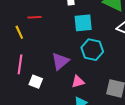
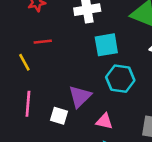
white square: (36, 82) -> (59, 116), moved
pink triangle: (78, 82) -> (104, 121), turned 32

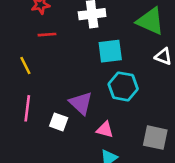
red line: (43, 42) -> (47, 35), moved
purple triangle: (80, 96) -> (81, 103), turned -35

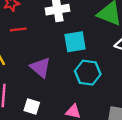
purple triangle: (81, 103) -> (40, 67), moved

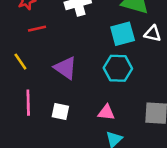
cyan square: (75, 42) -> (123, 34), moved

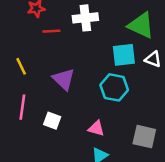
red line: (37, 29) -> (51, 31), moved

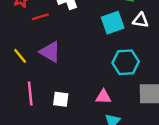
purple triangle: (64, 79) -> (50, 52), moved
cyan hexagon: (114, 87) -> (126, 62), moved

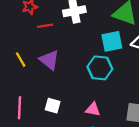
cyan hexagon: (126, 62) -> (100, 68), moved
pink line: (30, 93) -> (20, 108), moved

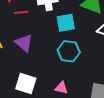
cyan square: (112, 41) -> (66, 23), moved
white square: (53, 106) -> (26, 84), size x1.5

